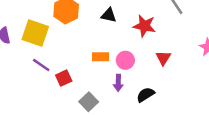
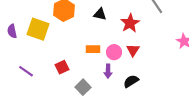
red star: (144, 26) -> (130, 23), turned 30
red triangle: (163, 58) -> (133, 50), moved
purple line: (41, 65) -> (26, 71), moved

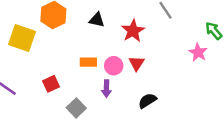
black semicircle: (131, 81) -> (147, 101), moved

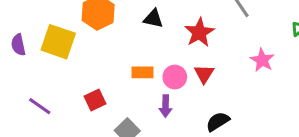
pink star: (198, 52) -> (262, 60), moved

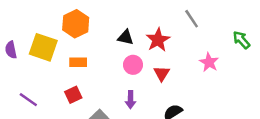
black triangle: (153, 19) -> (126, 37), moved
orange rectangle: (143, 72) -> (78, 62), moved
pink circle: (175, 77) -> (133, 65), moved

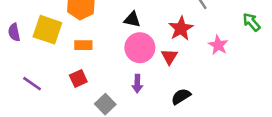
red star: (158, 40) -> (181, 28), moved
pink circle: (133, 65) -> (140, 48), size x1.5

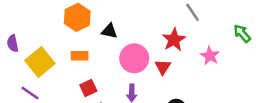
black triangle: (132, 19) -> (109, 31), moved
yellow square: (47, 30) -> (40, 62), moved, turned 32
red square: (78, 78) -> (88, 88), moved

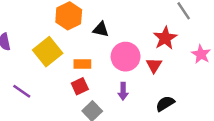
orange rectangle: (80, 56) -> (82, 64), moved
yellow square: (40, 62) -> (48, 52), moved

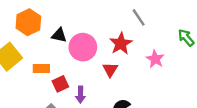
pink circle: (126, 57) -> (83, 47), moved
red square: (80, 86) -> (60, 84), moved

